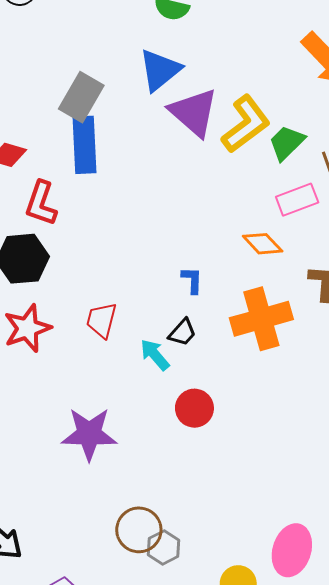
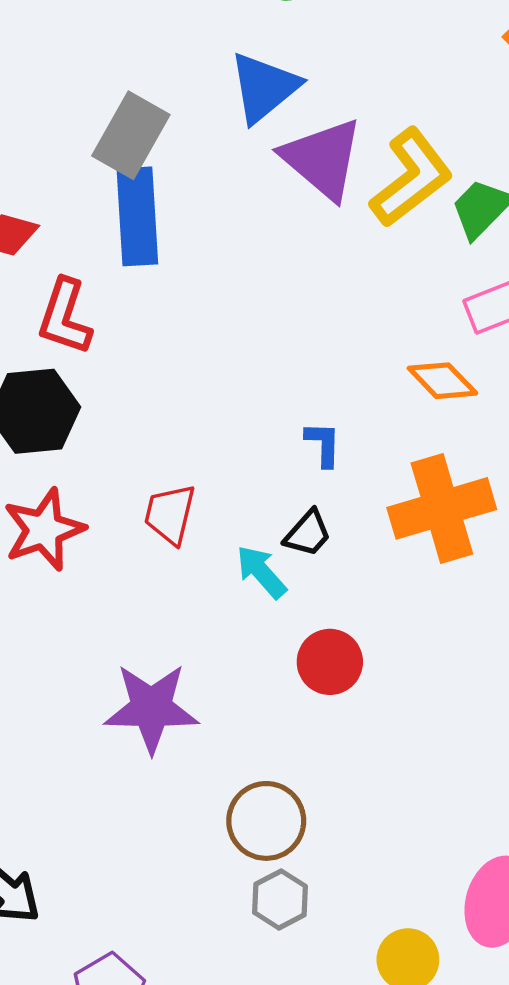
brown circle: (139, 530) -> (266, 821), moved

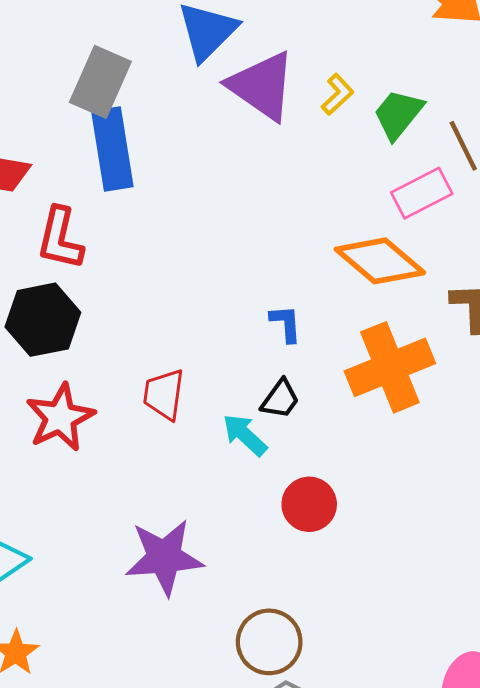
yellow L-shape: (411, 178) -> (337, 94), size x0.5
orange diamond: (442, 381) -> (380, 261), size x1.5

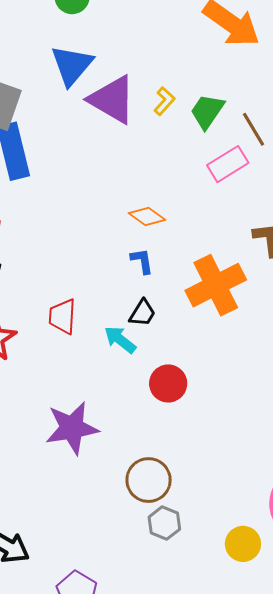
orange diamond: (380, 261) -> (147, 217), moved, size x0.6

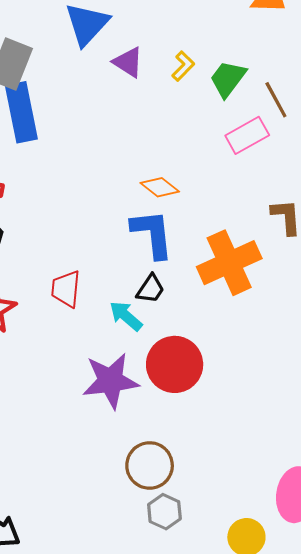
purple triangle: (112, 100) -> (128, 62), size x0.6
blue L-shape: (142, 261) -> (152, 234), size x1.8
red circle: (168, 383) -> (175, 364), size x1.4
purple star: (72, 428) -> (110, 381), moved

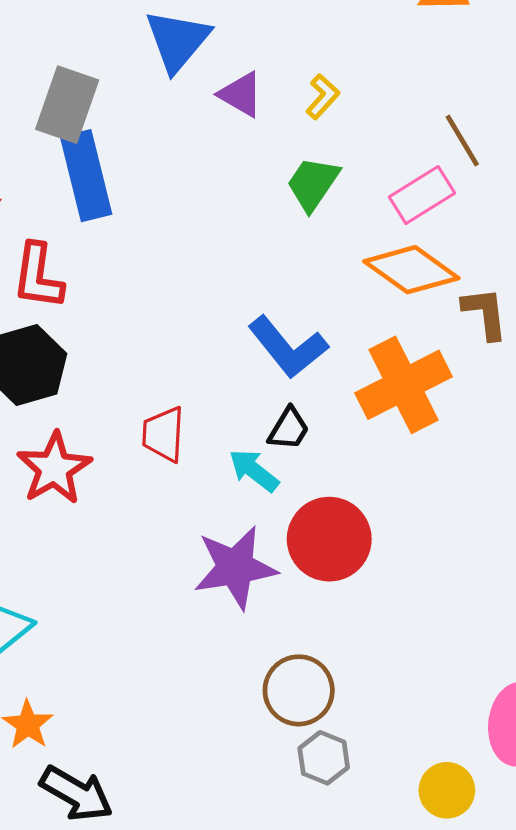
green trapezoid: (228, 79) -> (313, 184), moved
orange diamond: (160, 187) -> (411, 270), moved, size x1.6
blue L-shape: (152, 234) -> (288, 347), turned 150

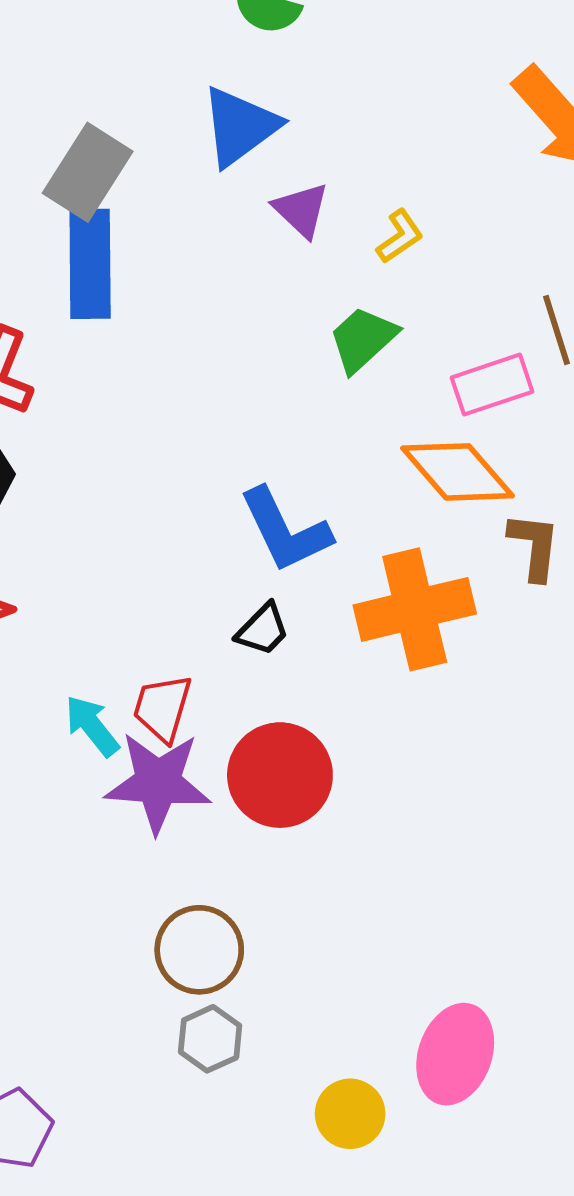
red trapezoid: (163, 434) -> (162, 708), moved
cyan arrow: (254, 470) -> (92, 726), moved

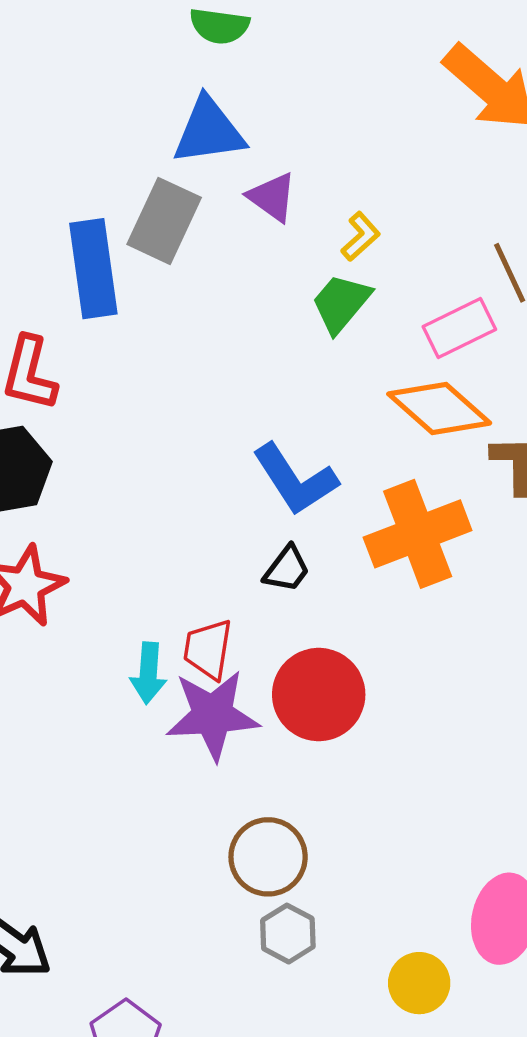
blue triangle: (240, 126) -> (209, 131), turned 36
gray rectangle: (88, 172) -> (164, 221), moved
yellow L-shape: (400, 236) -> (361, 236), moved
cyan arrow: (92, 726) -> (148, 673), turned -130

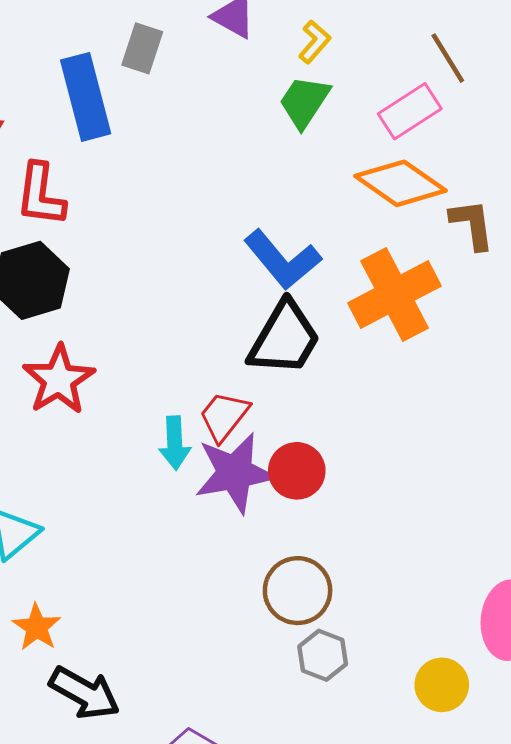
gray rectangle: (164, 221) -> (142, 48), size x0.7
black trapezoid: (287, 569) -> (284, 338), size x1.8
red trapezoid: (208, 649) -> (224, 416), turned 36
red circle: (319, 695) -> (297, 471), moved, size x0.7

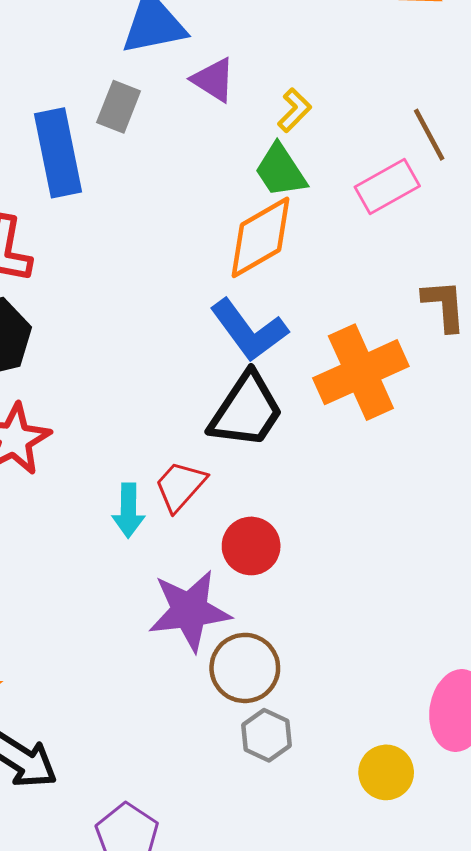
green trapezoid: (304, 102) -> (280, 171), turned -70
orange diamond: (401, 183) -> (261, 237), moved, turned -68
purple star: (235, 473) -> (189, 611), moved

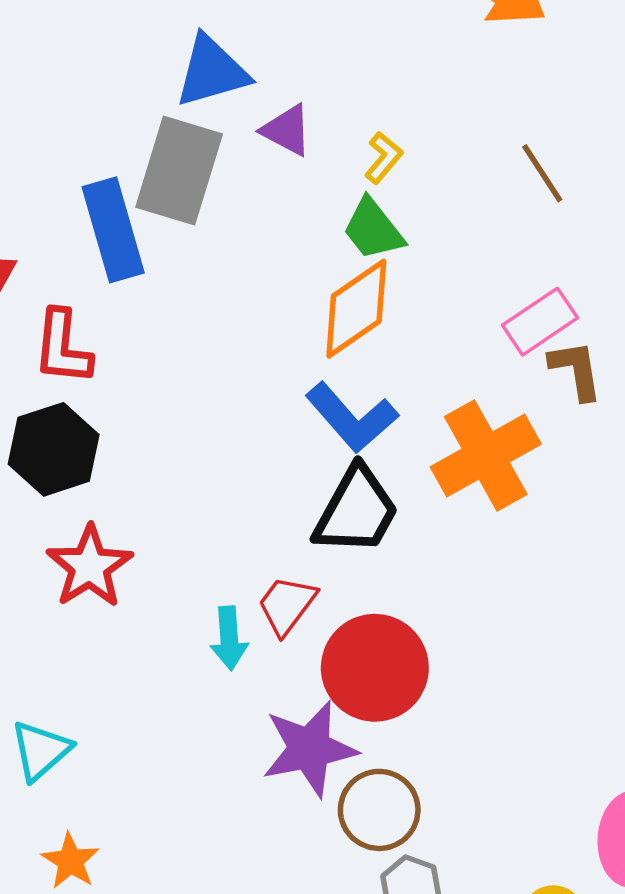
gray rectangle: (119, 107) -> (179, 171), size x1.8
pink rectangle: (387, 187) -> (540, 322), moved
red circle: (251, 546) -> (375, 668), size x1.6

